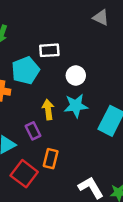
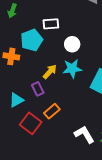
yellow arrow: (48, 109) -> (50, 72), turned 49
orange rectangle: (51, 159) -> (52, 111), turned 35

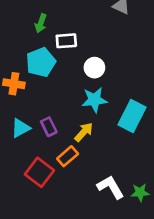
green arrow: (12, 11) -> (41, 23), moved
yellow arrow: (50, 72) -> (84, 132), moved
cyan triangle: (16, 100) -> (21, 128), moved

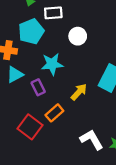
cyan star: (94, 100) -> (52, 64), moved
cyan triangle: (21, 128) -> (15, 75), moved
yellow arrow: (84, 132) -> (79, 92), moved

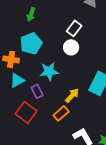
white rectangle: (53, 13) -> (74, 28), moved, turned -49
orange rectangle: (54, 113) -> (61, 113), moved
red square: (30, 127) -> (26, 112), moved

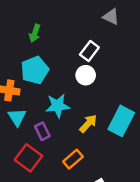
cyan triangle: (17, 80) -> (17, 117), turned -35
yellow arrow: (72, 95) -> (88, 124), moved

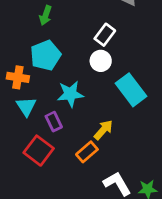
cyan rectangle: (121, 121) -> (131, 90), moved, turned -64
yellow arrow: (88, 124) -> (103, 130), moved

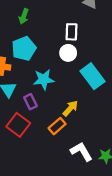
white rectangle: (105, 35) -> (71, 32), turned -35

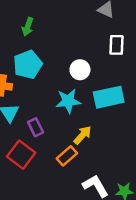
white rectangle: (71, 32) -> (117, 45), moved
cyan rectangle: (93, 76) -> (109, 97), turned -65
cyan star: (44, 79) -> (68, 101), moved

